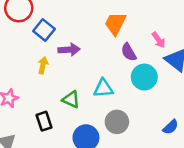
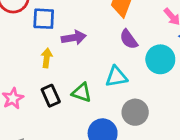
blue square: (44, 30) -> (44, 19), turned -30
purple semicircle: (129, 52) -> (129, 39), moved
black rectangle: (44, 121) -> (51, 96), moved

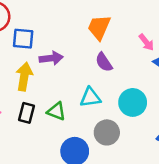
yellow arrow: (47, 58) -> (24, 77), size x1.5
cyan circle: (160, 59) -> (133, 102), moved
black rectangle: (51, 96) -> (26, 113), turned 36

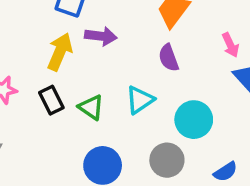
cyan triangle: (90, 97) -> (140, 100), turned -40
black rectangle: (26, 113) -> (51, 100), turned -54
gray circle: (107, 132) -> (167, 160), moved

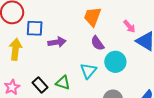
yellow arrow: (60, 52) -> (15, 49), moved
cyan circle: (194, 120) -> (115, 62), moved

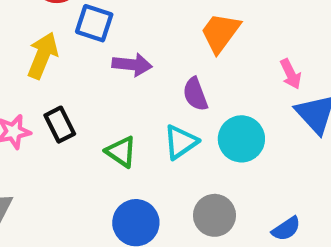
purple semicircle: (97, 43) -> (195, 94), moved
black rectangle: (40, 85) -> (60, 125), moved

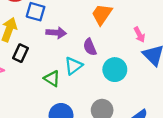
black rectangle: (60, 125) -> (20, 53), moved, turned 54
cyan triangle: (181, 142) -> (73, 66), moved

